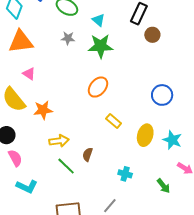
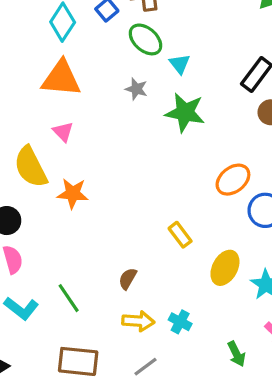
cyan triangle: (98, 20) -> (180, 64), moved
orange ellipse: (98, 87) -> (233, 180), moved
yellow arrow: (59, 141) -> (138, 321), moved
green line: (66, 166) -> (69, 298), moved

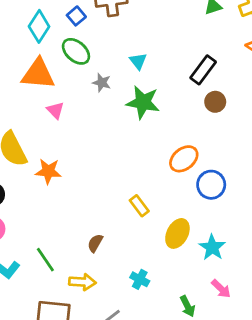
green ellipse: (145, 39) -> (76, 51), moved
pink triangle: (63, 132) -> (55, 110), moved
yellow arrow: (138, 321) -> (82, 282), moved

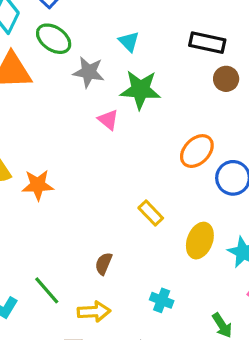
black rectangle: (203, 70) -> (207, 43), turned 72
gray star: (102, 83) -> (89, 72), size x1.4
pink triangle: (55, 110) -> (108, 120), moved

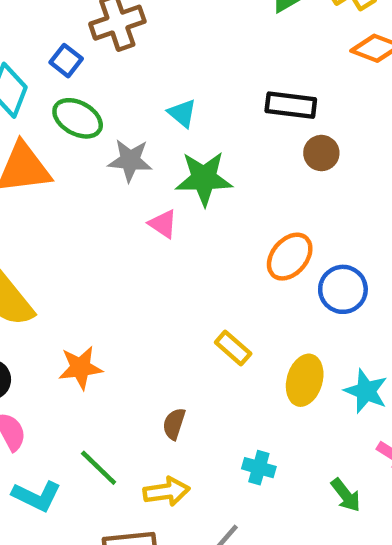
orange star: (38, 185) -> (80, 368), moved

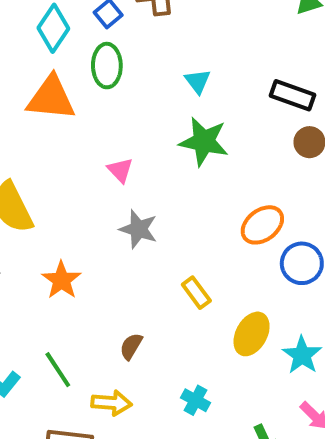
green ellipse: (78, 118) -> (107, 66), turned 48
gray star: (130, 160) -> (138, 229), moved
pink triangle: (163, 224) -> (120, 170), moved
orange star: (80, 368) -> (61, 280), turned 30

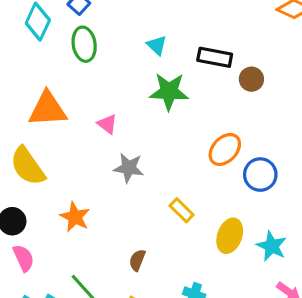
black rectangle: (292, 95) -> (215, 57), moved
orange triangle: (51, 98) -> (48, 109), moved

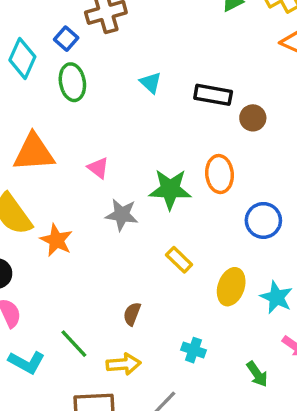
green star: (169, 92) -> (170, 189), moved
orange ellipse: (225, 149) -> (220, 174), moved, turned -48
orange star: (75, 217) -> (56, 240), moved

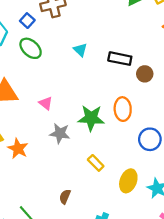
green ellipse: (72, 82) -> (31, 48), turned -40

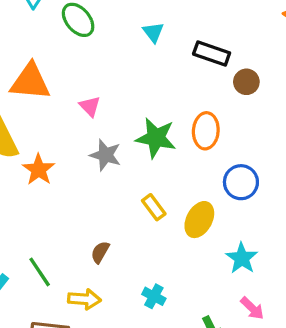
yellow ellipse: (128, 181) -> (199, 220), moved

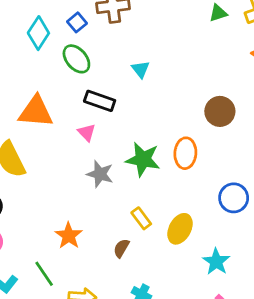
black rectangle: (212, 54) -> (100, 101), moved
brown circle: (246, 82) -> (220, 111), size x1.4
orange star: (39, 170) -> (69, 236), moved
blue circle: (241, 182) -> (234, 198), moved
brown semicircle: (100, 252) -> (121, 248), moved

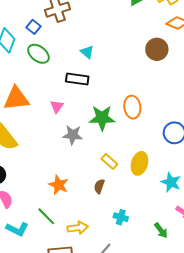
black rectangle: (100, 101) -> (77, 79), moved
brown circle: (220, 111) -> (157, 49), moved
pink triangle: (87, 133) -> (57, 106), turned 32

